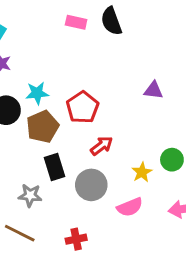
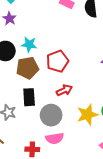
yellow star: (142, 172) -> (87, 115), size x1.5
pink semicircle: (130, 207) -> (55, 138), moved

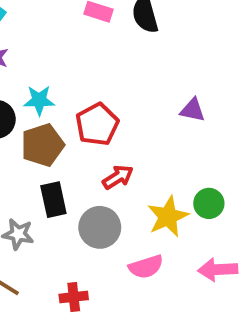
pink semicircle: (55, 138) -> (146, 267), moved

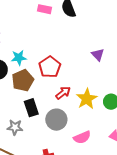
purple triangle: (193, 110) -> (98, 55), turned 40
yellow star: (168, 217) -> (87, 99), moved

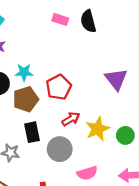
purple triangle: (98, 55) -> (116, 79), size x1.5

